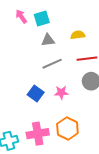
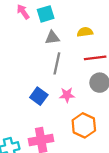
gray line: (52, 64) -> (57, 63), turned -54
orange hexagon: (67, 128) -> (84, 125), moved

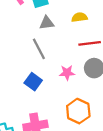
gray line: (57, 63) -> (39, 49), moved, turned -40
pink star: (67, 95) -> (67, 73), moved

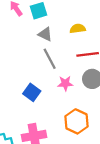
gray triangle: (47, 23) -> (45, 34), turned 32
gray line: (39, 49) -> (50, 59), moved

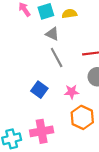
yellow semicircle: (78, 29) -> (69, 14), moved
pink star: (65, 83) -> (72, 92), moved

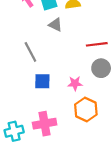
gray line: (57, 57) -> (30, 52), moved
blue square: (39, 90) -> (42, 81), turned -35

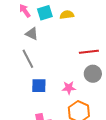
gray triangle: (55, 25) -> (32, 34), moved

